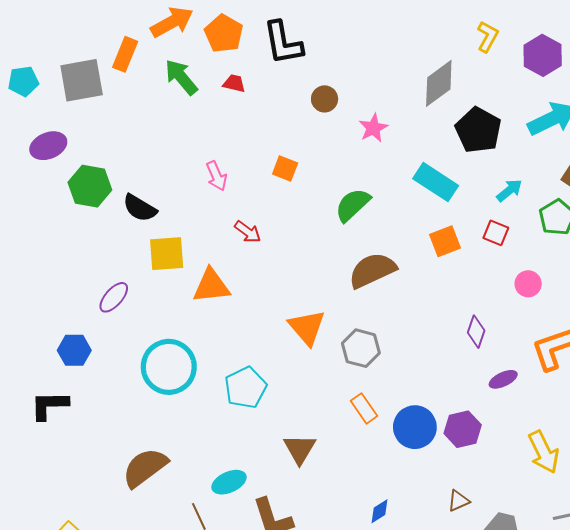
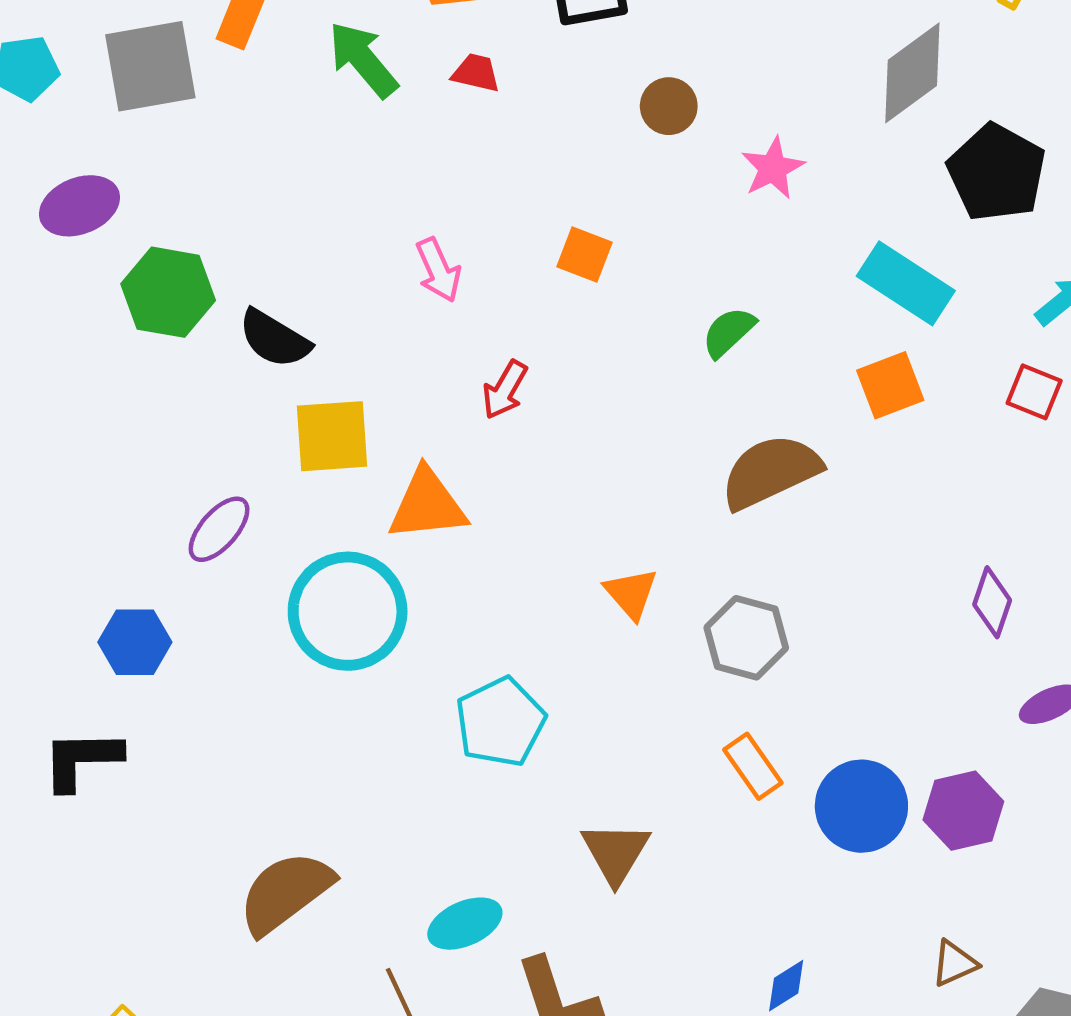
green semicircle: (353, 205) -> (729, 332), size x0.7
red arrow: (248, 232) -> (505, 390), turned 84
orange square: (445, 241) -> (890, 385), moved
orange triangle: (307, 327) -> (631, 593), size x0.7
cyan circle: (169, 367) -> (348, 611), moved

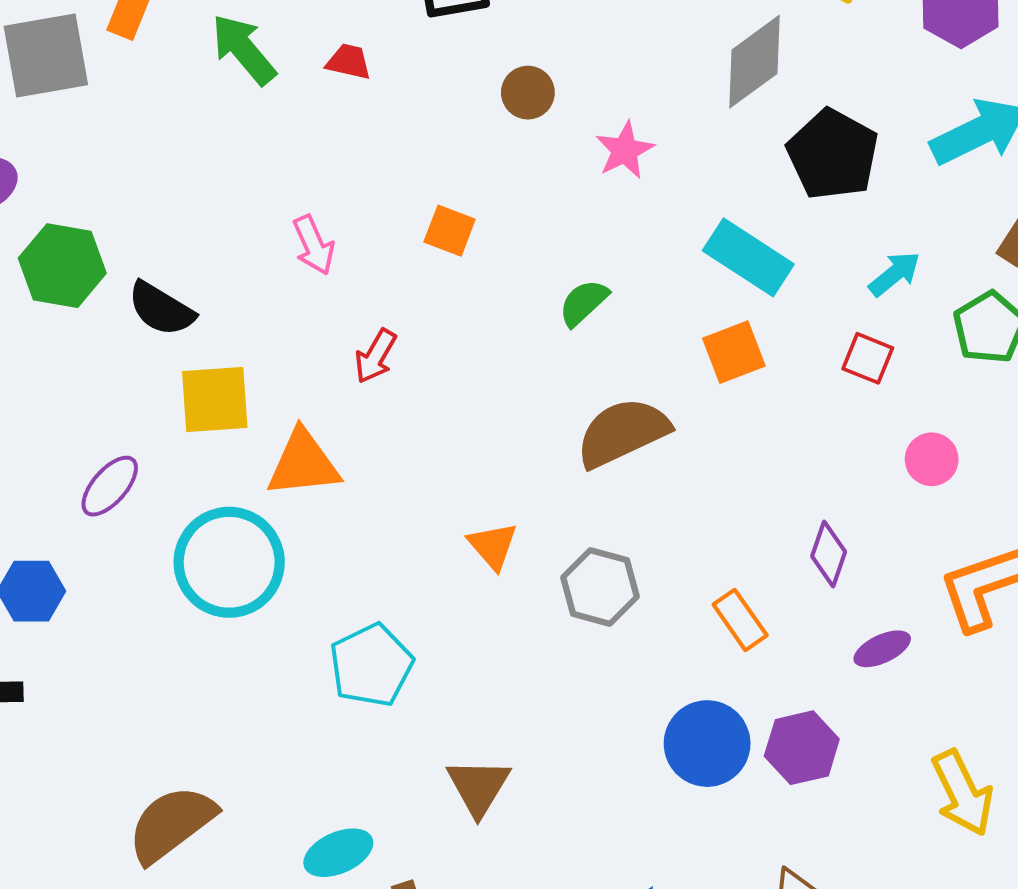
orange rectangle: (753, 766) -> (740, 620), moved

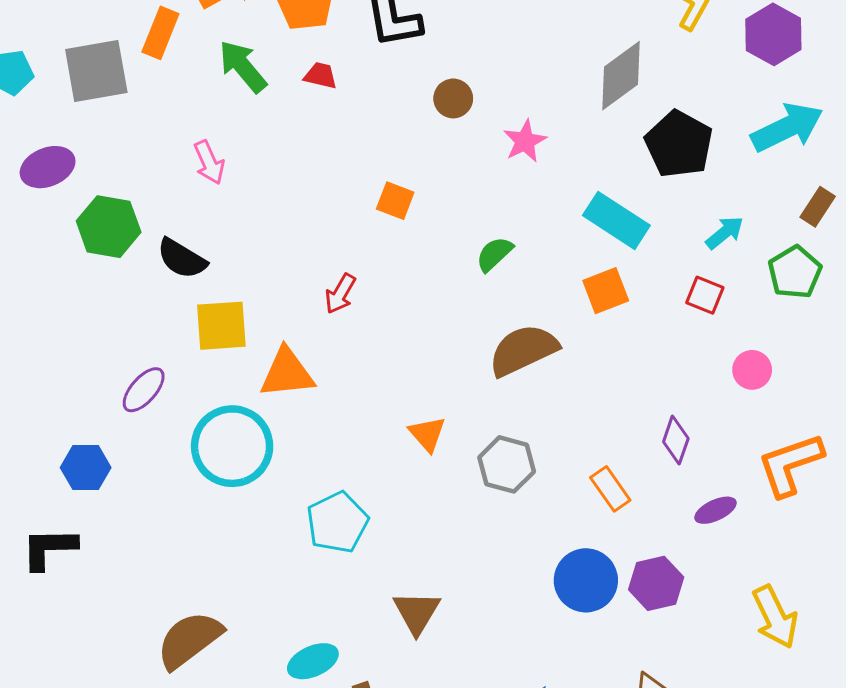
pink arrow: (314, 245) -> (209, 163), moved

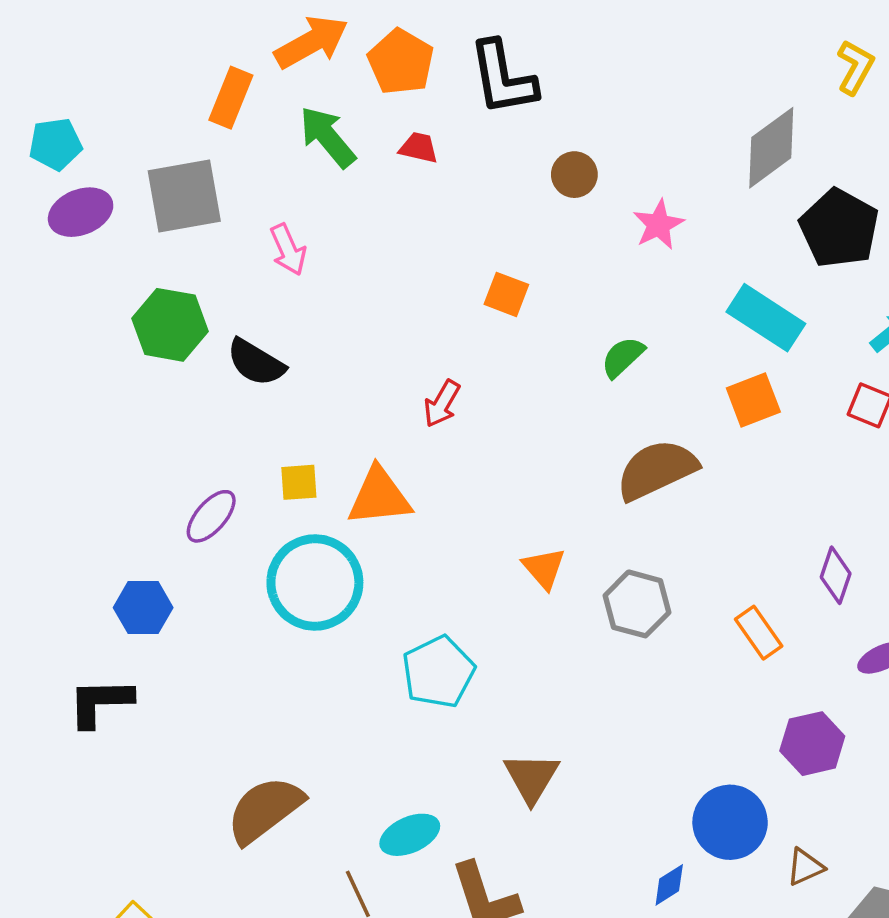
gray square: (96, 71) -> (184, 196), moved
purple ellipse: (48, 167) -> (81, 212), moved
yellow square: (221, 326) -> (299, 482), moved, size x0.6
blue circle: (586, 580) -> (730, 822), moved

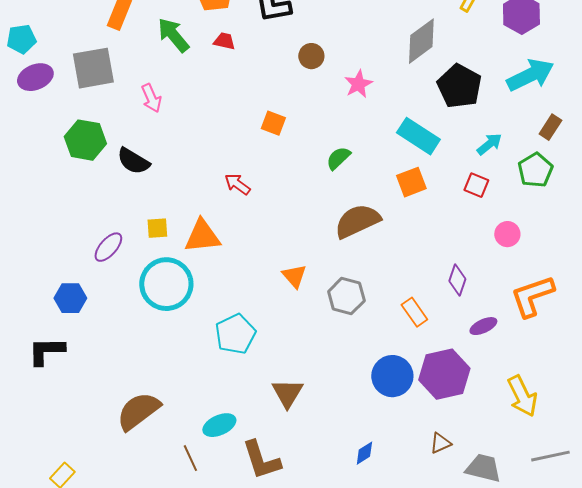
red arrow: (442, 404) -> (237, 184), turned 96
purple hexagon: (812, 744) -> (444, 374), size x1.4
blue circle: (730, 822) -> (392, 376), moved

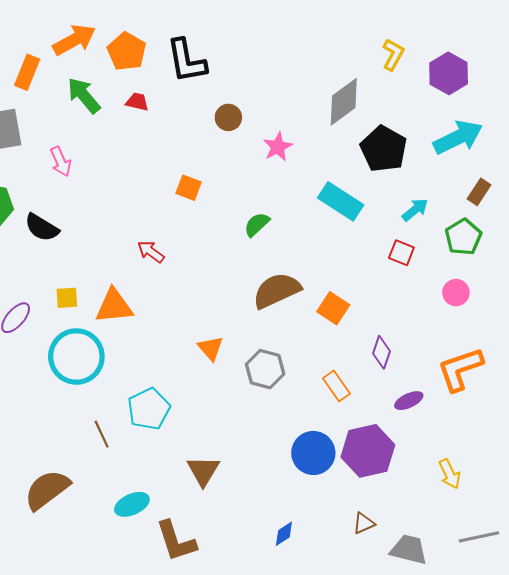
orange square: (411, 182) -> (333, 308), moved, turned -36
pink circle: (507, 234) -> (456, 293), moved
yellow arrow: (522, 396) -> (450, 474), size x0.7
brown line: (190, 458) -> (102, 434), moved

